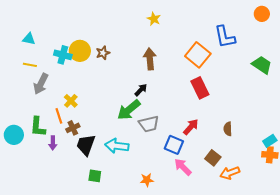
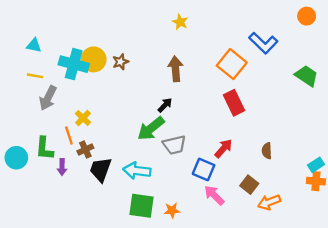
blue L-shape: (225, 37) -> (263, 43), turned -35
cyan cross: (63, 55) -> (74, 64), size x1.4
green square: (95, 176) -> (142, 206), moved, size x1.6

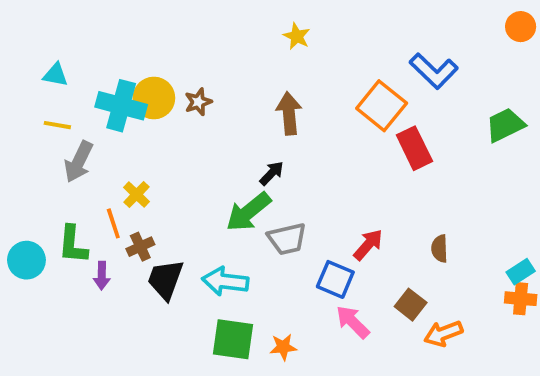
orange circle: (307, 16) -> (521, 27), moved
green trapezoid: (307, 76) -> (505, 125), turned -60
red rectangle: (234, 103) -> (414, 148), moved

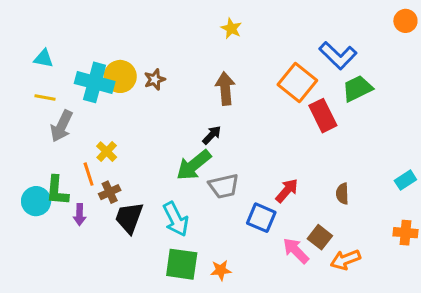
green trapezoid: (505, 125) -> (357, 88), moved
cyan circle: (26, 260) -> (36, 201), moved
cyan rectangle: (521, 272) -> (405, 180), moved
cyan arrow: (225, 281) -> (176, 219), turned -124
pink arrow: (353, 322) -> (296, 251), moved

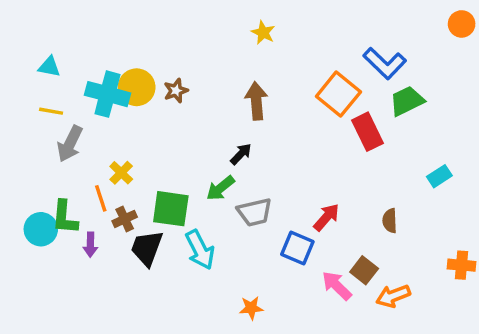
green arrow: (194, 165) -> (220, 188), size x0.7
cyan rectangle: (405, 180) -> (439, 176), moved
green square: (182, 264) -> (171, 209), moved

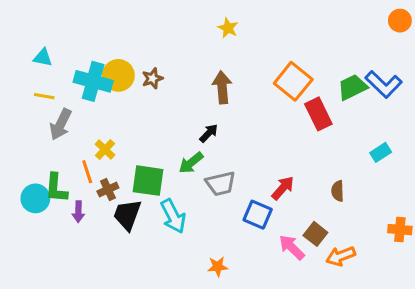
blue L-shape: (385, 63) -> (384, 84), moved

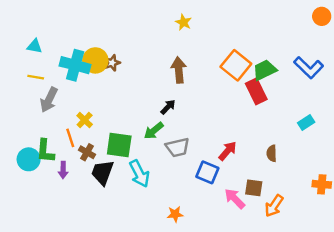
brown star: (152, 78) -> (112, 63), moved
green trapezoid: (352, 87) -> (264, 70), moved
brown cross: (108, 190) -> (87, 152), turned -35
brown square: (315, 234) -> (254, 188), turned -30
orange arrow: (341, 256) -> (274, 206), turned -35

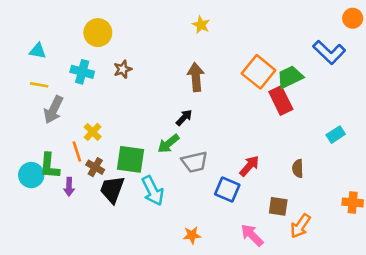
yellow circle: (95, 60) -> (98, 33), moved
cyan cross: (75, 65) -> (82, 72), size x0.7
blue L-shape: (309, 68) -> (329, 52), moved
pink arrow: (235, 199) -> (252, 235), moved

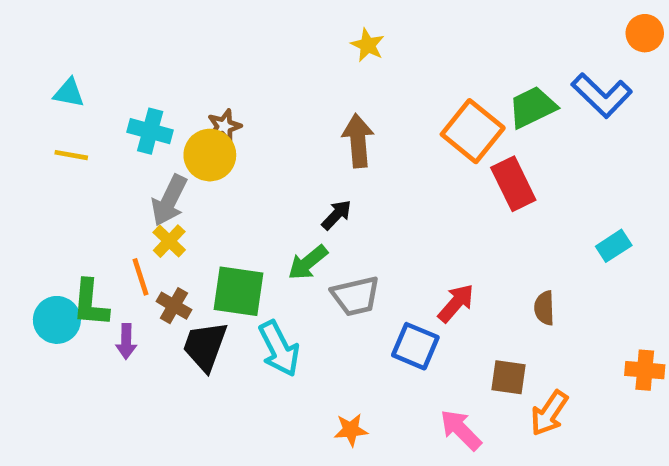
yellow circle: (98, 33) -> (210, 155), moved
green trapezoid: (290, 77) -> (532, 107), moved
gray arrow: (53, 110) -> (169, 200), moved

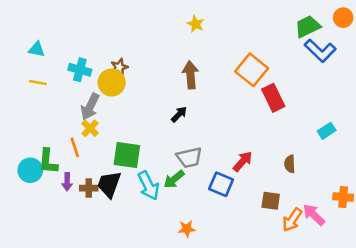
green trapezoid: (532, 107) -> (308, 27), moved
green arrow: (308, 263) -> (174, 179), moved
brown cross: (174, 306) -> (89, 188), moved, turned -30
pink arrow: (461, 430) -> (314, 215), moved

